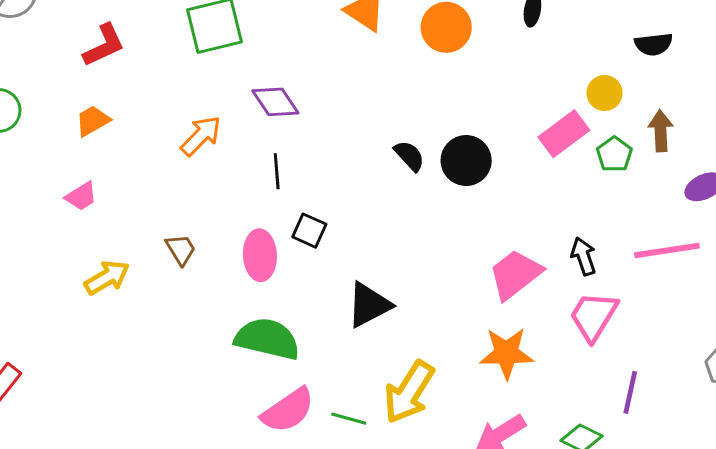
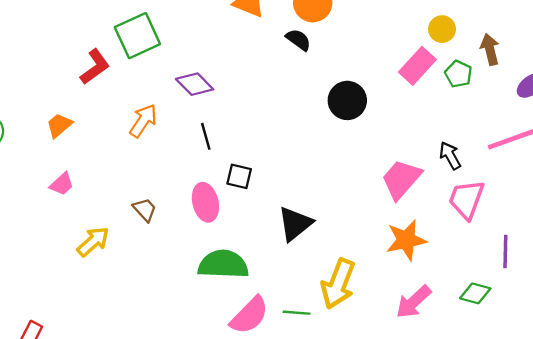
red L-shape: (104, 45) -> (95, 67), moved
black semicircle: (409, 156) -> (298, 40), moved

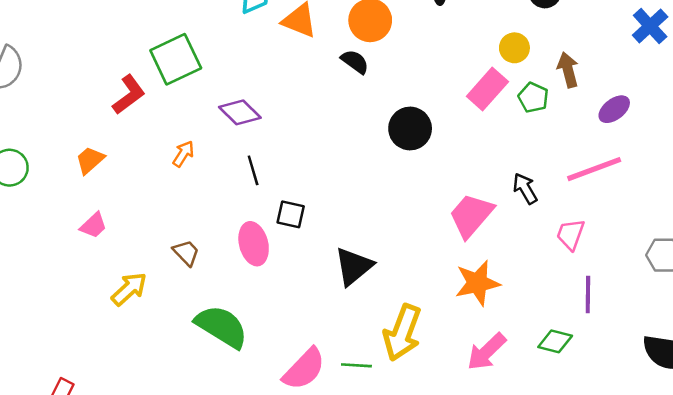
orange arrow: (143, 121) -> (183, 154), size x0.7
pink trapezoid: (466, 199) -> (571, 234), moved, size x0.7
green semicircle: (223, 264) -> (222, 327), moved, turned 30

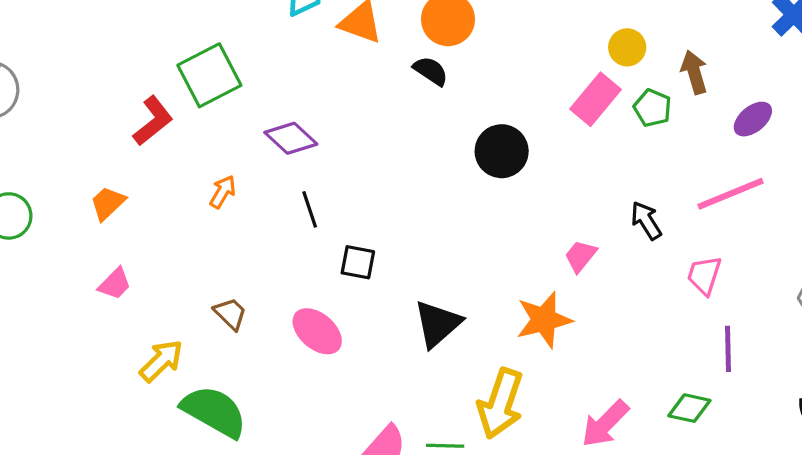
pink trapezoid: (471, 215) -> (580, 256), size x0.6
pink ellipse: (254, 244) -> (317, 331), moved, turned -33
orange star: (477, 283) -> (544, 320), moved
green semicircle: (222, 327) -> (214, 411), moved

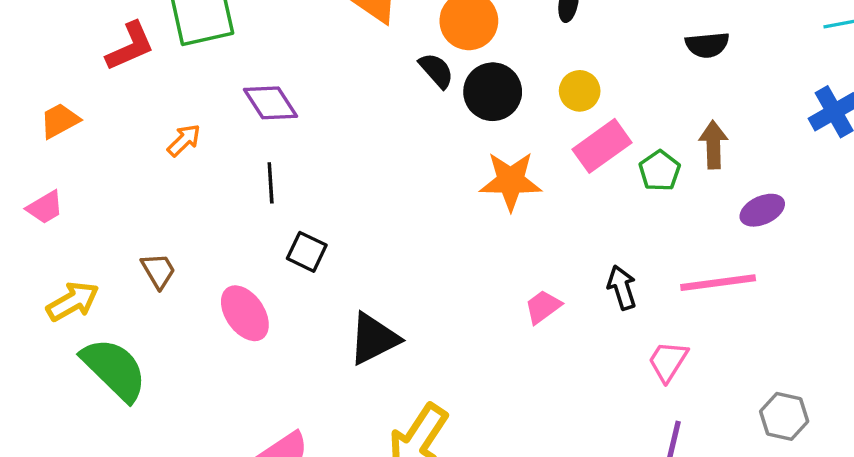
yellow circle: (627, 47) -> (580, 91), moved
black circle: (502, 151) -> (493, 92), moved
orange star: (544, 320) -> (511, 181), moved

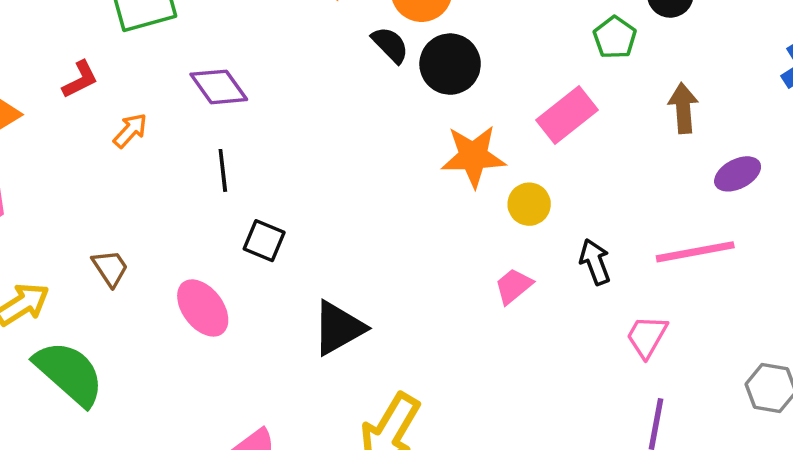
red L-shape: (130, 46) -> (80, 79), moved, size x0.7
yellow circle: (580, 91) -> (529, 204), moved
green pentagon: (660, 171) -> (615, 38), moved

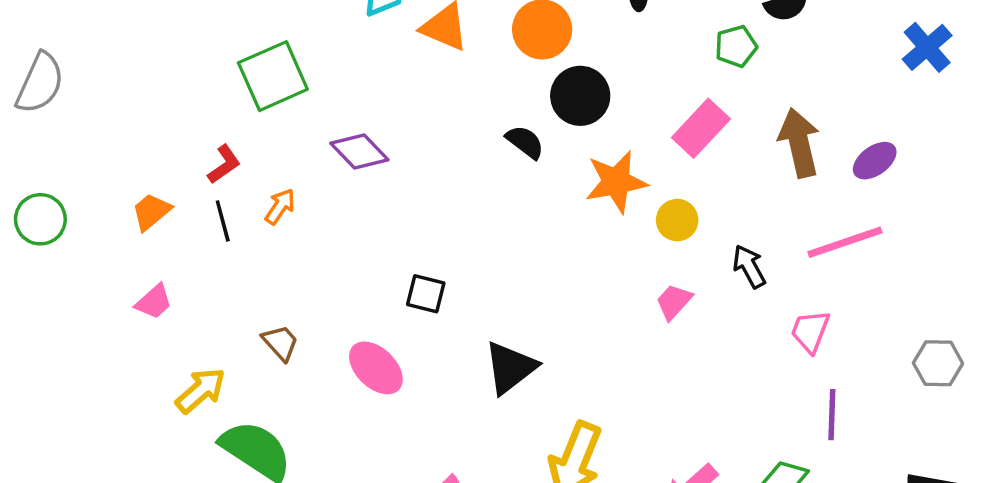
green pentagon: (615, 38) -> (736, 46), turned 30
black semicircle: (390, 45) -> (525, 142), moved
brown arrow: (683, 108) -> (799, 143), moved, size x1.4
black line: (223, 170) -> (223, 221), moved

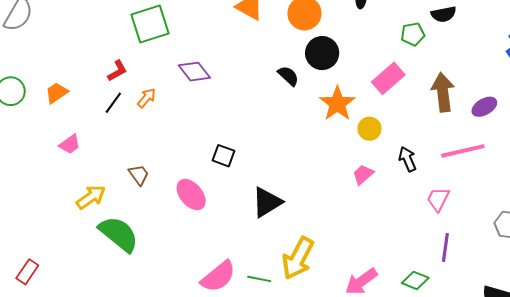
orange star: (616, 182) -> (337, 104), turned -30
orange trapezoid: (151, 212) -> (57, 93), moved
black line: (223, 221) -> (113, 103), turned 45

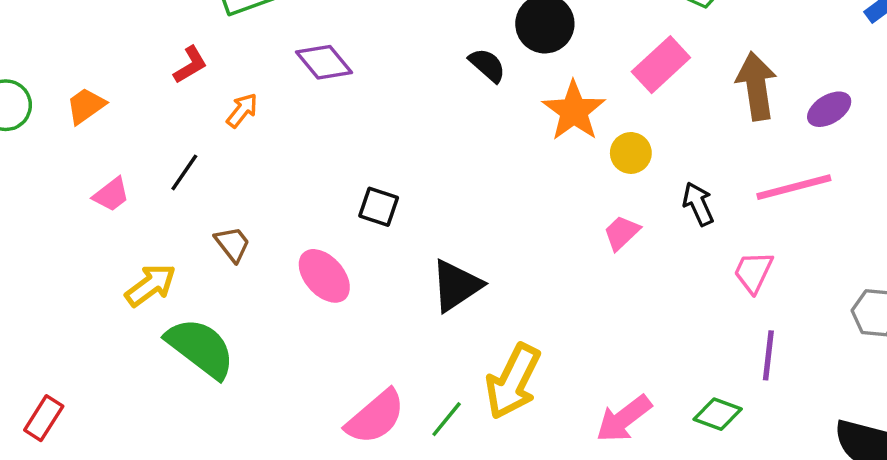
black line: (113, 103) -> (184, 172), moved
green line: (259, 279) -> (447, 419), turned -60

